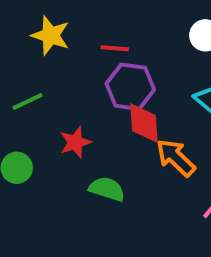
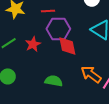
red star: (75, 142) -> (33, 44), moved
orange arrow: (176, 158) -> (91, 74), moved

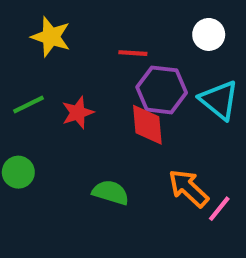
red line: (48, 11) -> (133, 53), moved
purple hexagon: (58, 29) -> (162, 90), moved

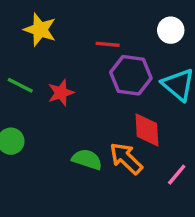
green line: (28, 104) -> (20, 85), turned 52
red diamond: (147, 125) -> (147, 130), moved
orange arrow: (188, 188) -> (126, 158), moved

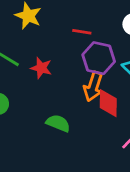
red star: (61, 93) -> (41, 68), turned 30
orange arrow: (126, 158) -> (93, 87), moved, turned -120

